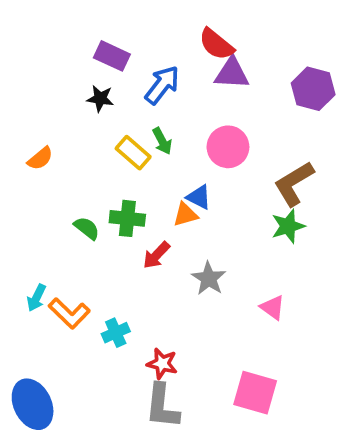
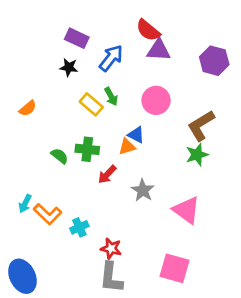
pink triangle: (272, 307) -> (186, 210), size x1.6

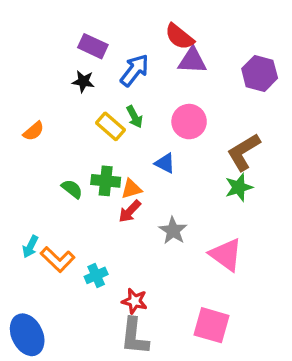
orange triangle: (127, 147) -> (131, 189), moved

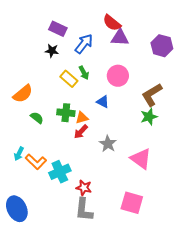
orange semicircle: (34, 131) -> (23, 94), moved, size x1.5
green semicircle: (72, 189) -> (37, 118), moved
cyan cross: (96, 275) -> (60, 172), size x1.5

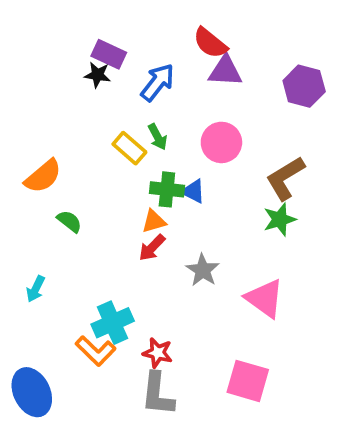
black star: (52, 51) -> (98, 75), moved
green cross: (66, 113) -> (167, 189), moved
orange L-shape: (36, 162) -> (96, 351), moved

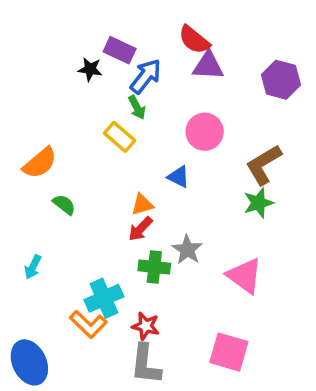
purple rectangle: (109, 54) -> (120, 50), moved
green arrow: (158, 137) -> (137, 107), moved
green cross: (167, 189) -> (154, 267), moved

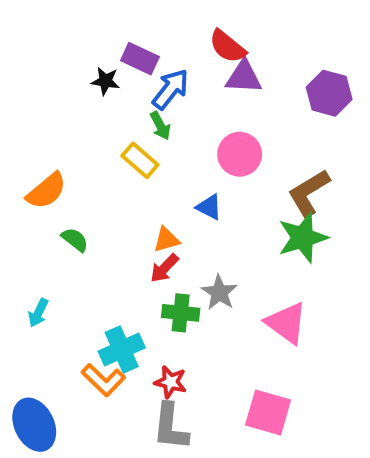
green star: (258, 203) -> (303, 238), size x1.4

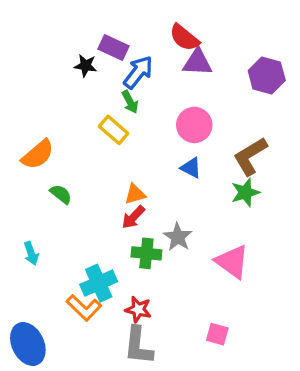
blue triangle: (209, 207) -> (191, 168), moved
green star: (303, 238) -> (245, 192), size x0.7
cyan arrow: (38, 313) -> (31, 253), turned -45
pink square: (268, 412) -> (217, 334), size x0.6

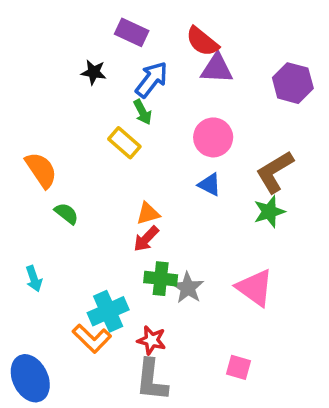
purple rectangle: (114, 48) -> (132, 32), moved
orange semicircle: (38, 155) -> (41, 170), turned -84
gray star: (178, 237) -> (188, 288), moved

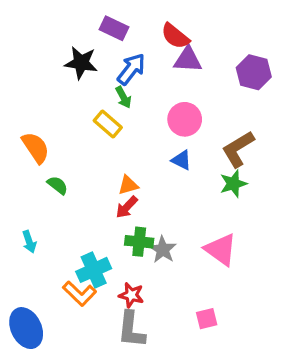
black star: (94, 72) -> (81, 63), size x1.5
pink square: (238, 367) -> (207, 319), turned -30

